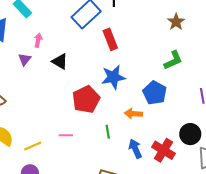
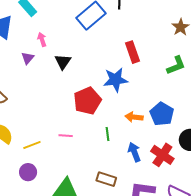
red rectangle: (110, 39) -> (132, 52), moved
pink arrow: (38, 40) -> (42, 40), turned -32
black triangle: (60, 61) -> (63, 62), turned 30
blue pentagon: (155, 93) -> (162, 114), moved

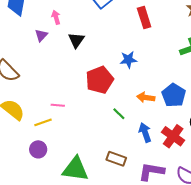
red rectangle: (132, 52) -> (144, 18), moved
blue star: (116, 80) -> (128, 60), size x0.7
green line: (108, 134) -> (119, 114), turned -40
pink line: (66, 136) -> (58, 105), moved

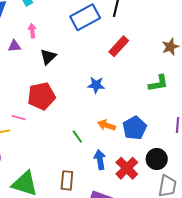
red rectangle: (144, 18) -> (119, 46), turned 50
purple triangle: (41, 35) -> (14, 46), turned 32
red pentagon: (100, 80) -> (42, 96), moved
brown rectangle: (116, 159) -> (67, 180), turned 66

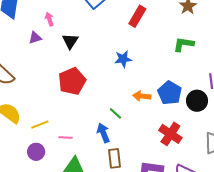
green L-shape: (158, 83) -> (184, 44), turned -150
pink line: (19, 118) -> (65, 137), moved
black circle: (157, 159) -> (197, 101), moved
blue arrow: (100, 160) -> (103, 133), moved

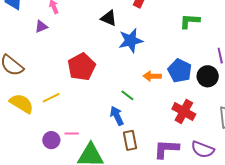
black triangle: (70, 41) -> (109, 18), moved, turned -36
blue star: (123, 59) -> (131, 41), size x1.4
yellow line: (40, 125) -> (51, 98), moved
pink line: (65, 137) -> (72, 134), moved

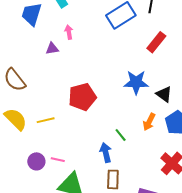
black triangle: (109, 18) -> (164, 94), moved
orange arrow: (152, 76) -> (149, 122), turned -78

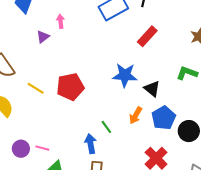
purple triangle: (52, 48) -> (43, 37), turned -32
yellow line: (46, 120) -> (36, 88), moved, turned 42

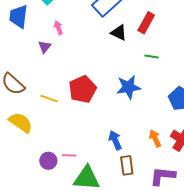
blue star: (125, 75) -> (129, 87), moved
black triangle: (152, 89) -> (119, 33), moved
orange arrow: (136, 115) -> (155, 138), moved, turned 138
green line: (106, 127) -> (151, 56), moved, turned -32

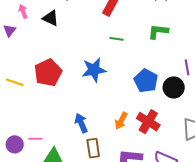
black triangle: (119, 33) -> (51, 18), moved
orange arrow: (155, 138) -> (121, 121), turned -126

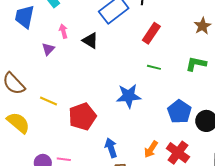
red pentagon: (48, 73) -> (82, 116), moved

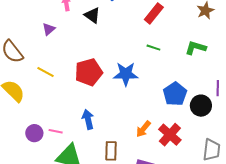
purple triangle: (48, 49) -> (49, 29), moved
red pentagon: (82, 116) -> (89, 72), moved
blue arrow: (111, 148) -> (88, 119), moved

